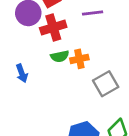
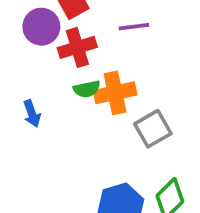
orange cross: (79, 59) -> (115, 93), size x1.5

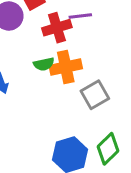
red cross: (77, 47) -> (57, 28), moved

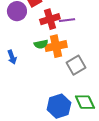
purple line: (80, 16) -> (67, 20), moved
green diamond: (108, 149) -> (85, 102), turned -70

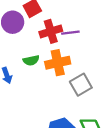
green semicircle: (41, 44) -> (31, 60), moved

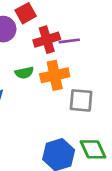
gray square: (81, 85) -> (81, 100), turned 35

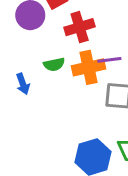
purple line: (69, 41) -> (109, 60), moved

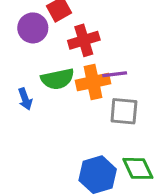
green semicircle: (54, 64) -> (58, 79), size x1.5

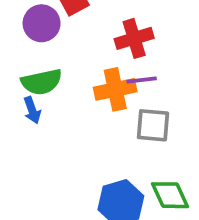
red cross: (84, 40) -> (134, 38), moved
green semicircle: (58, 79) -> (42, 82), moved

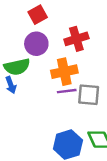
purple circle: (42, 23) -> (36, 44), moved
purple line: (142, 80) -> (67, 91), moved

